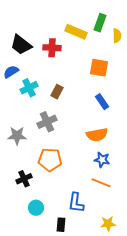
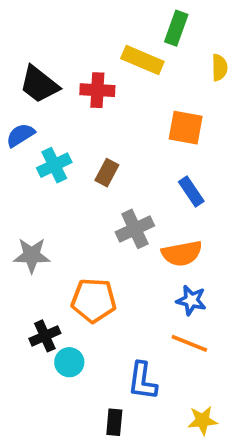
green rectangle: (100, 23) -> (176, 28), moved
gray cross: (47, 122) -> (135, 229), moved
cyan circle: (36, 208) -> (69, 362), moved

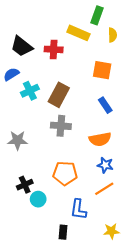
yellow semicircle: (219, 68) -> (112, 35), moved
brown rectangle: (107, 173) -> (59, 95), size x1.6
gray cross: (135, 229) -> (61, 126), moved, turned 30
orange pentagon: (94, 300) -> (65, 173), moved
orange line: (189, 343) -> (104, 189), turned -54

